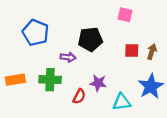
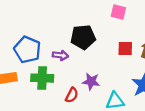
blue pentagon: (36, 33) -> (27, 50), moved

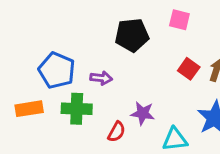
black pentagon: (83, 37) -> (132, 35), moved
red square: (125, 48) -> (189, 69), turned 35

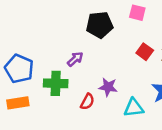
blue pentagon: (57, 70) -> (19, 69), moved
purple arrow: (101, 78) -> (75, 59), turned -49
orange rectangle: (29, 109) -> (18, 103), moved

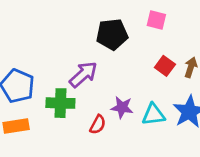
purple arrow: (75, 59) -> (83, 74), size x1.5
cyan triangle: (134, 108) -> (153, 115), moved

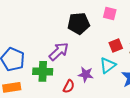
red square: (165, 66) -> (116, 45), turned 32
cyan triangle: (153, 115) -> (108, 65), moved, turned -30

